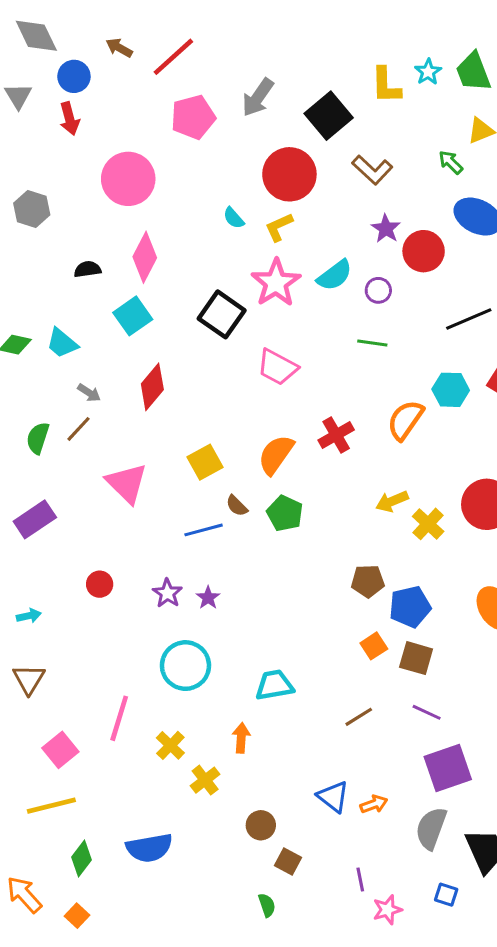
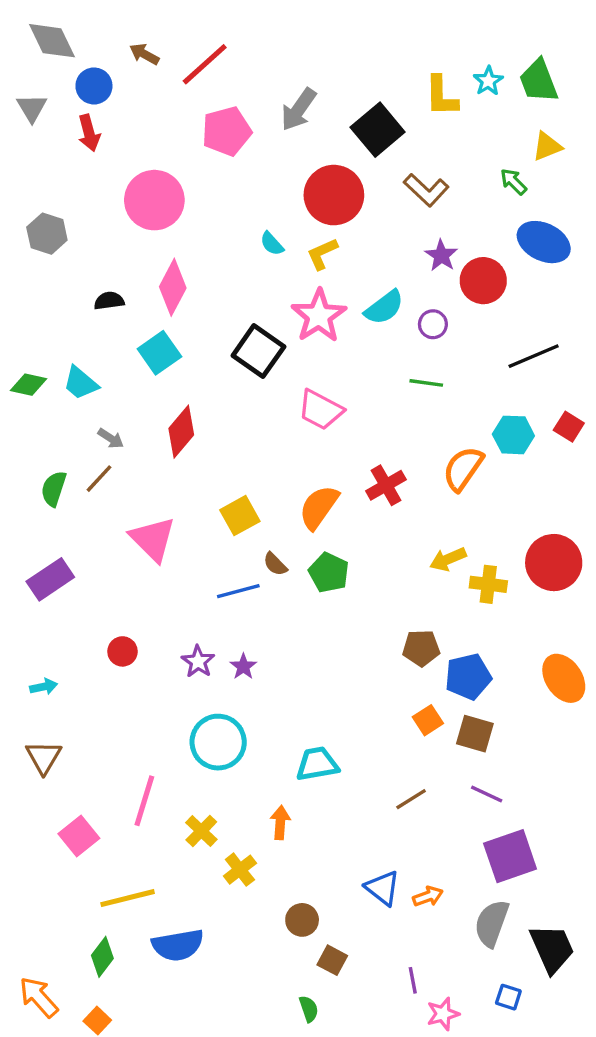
yellow cross: (428, 524) -> (488, 584), turned -36
yellow line: (51, 806) -> (128, 898), moved

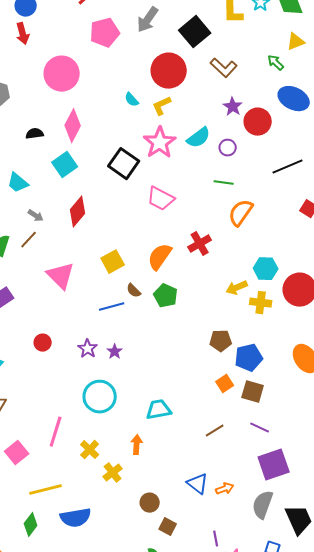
cyan hexagon: (513, 435) -> (266, 269), moved
orange semicircle: (463, 469) -> (241, 213), moved

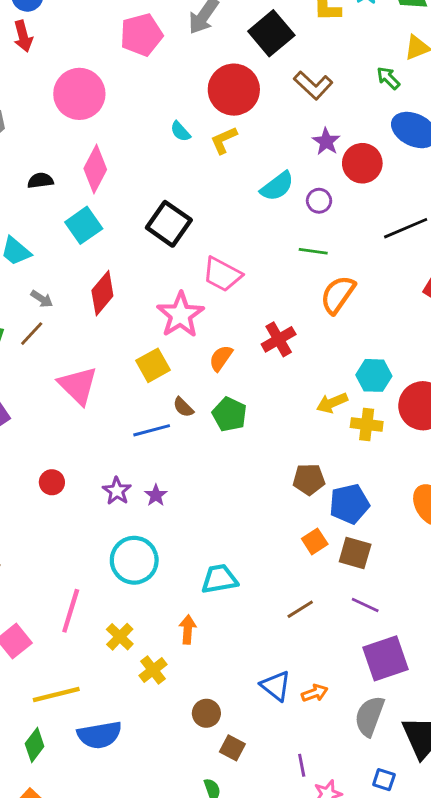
pink star: (160, 143) -> (180, 315), moved
orange semicircle: (160, 257) -> (221, 358), size x0.7

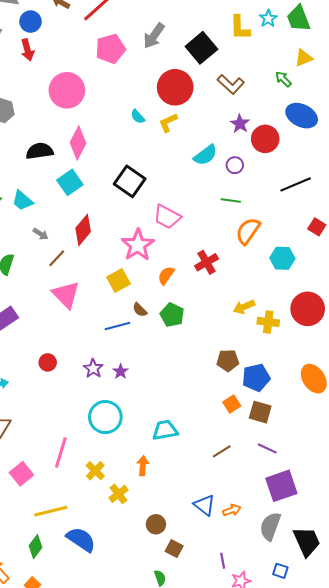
black semicircle: (40, 181) -> (40, 151), size x1.5
brown line: (32, 334) -> (57, 258), moved
cyan hexagon: (374, 375) -> (282, 258), moved
blue semicircle: (100, 735) -> (81, 539), turned -136

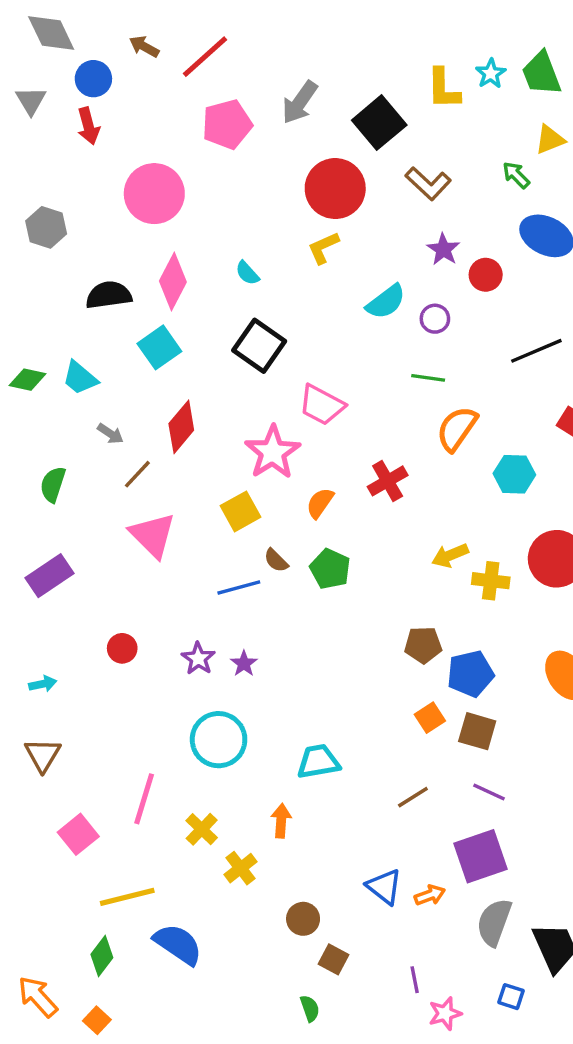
cyan semicircle: (138, 117) -> (247, 273), moved
red circle: (265, 139) -> (486, 275), size x0.7
purple square: (281, 486) -> (481, 856), moved

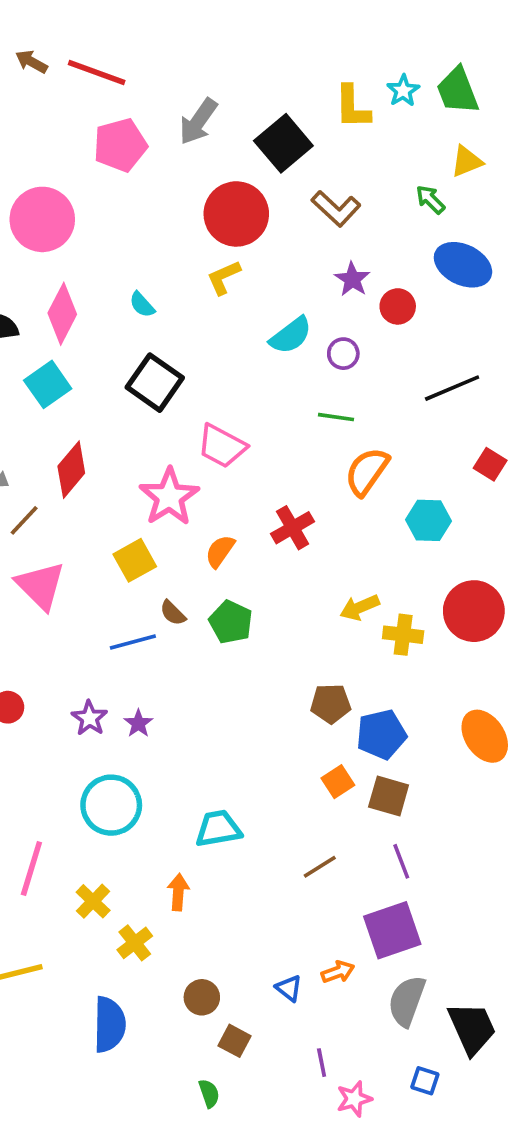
red line: (205, 57) -> (97, 73), turned 62
purple line: (489, 792) -> (401, 861), turned 44
blue triangle: (384, 887) -> (289, 988), moved, size x0.7
blue semicircle: (178, 944) -> (109, 1025), moved, turned 57

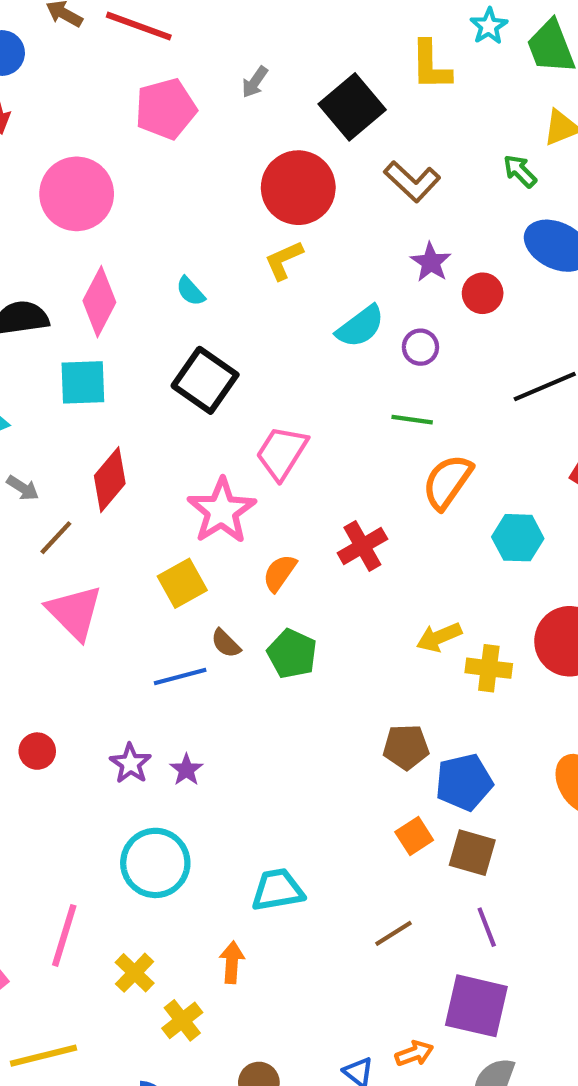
cyan star: (403, 91) -> (489, 26), moved
gray arrow: (198, 121) -> (255, 82), size x0.6
cyan square: (48, 384) -> (83, 382), turned 33
pink trapezoid: (222, 446) -> (282, 453), turned 94
purple square: (392, 930) -> (476, 1006), turned 32

